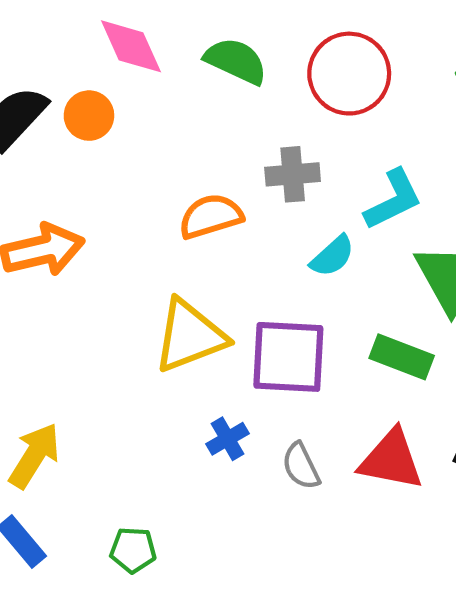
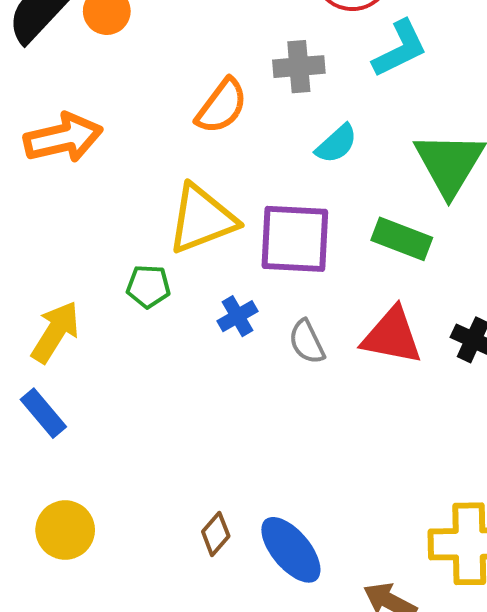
cyan L-shape: (393, 200) -> (400, 49), moved
orange semicircle: (211, 216) -> (222, 106), turned 144
green pentagon: (133, 550) -> (148, 286), moved

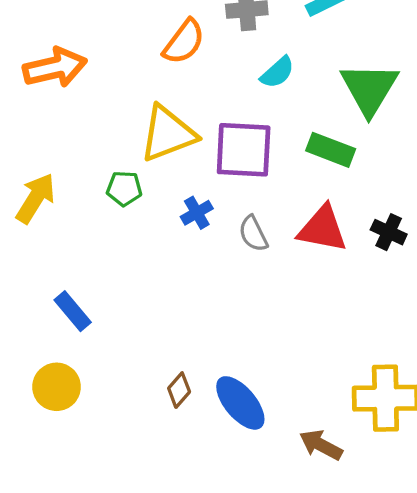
yellow arrow: (55, 332) -> (36, 198), moved
blue rectangle: (43, 413) -> (73, 311), moved

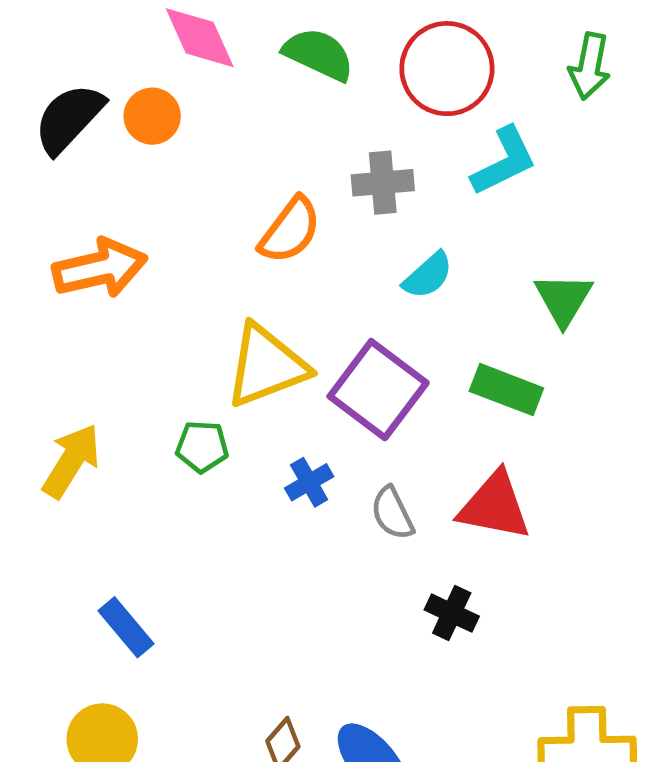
green triangle: (369, 89) -> (563, 299), size x0.7
purple square: (244, 150) -> (378, 390), turned 34
black cross: (389, 232) -> (452, 613), moved

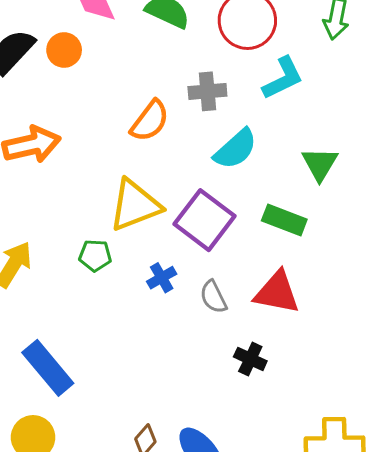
cyan semicircle: (428, 275) -> (236, 149), size x1.4
blue rectangle: (126, 627) -> (48, 368), size x1.5

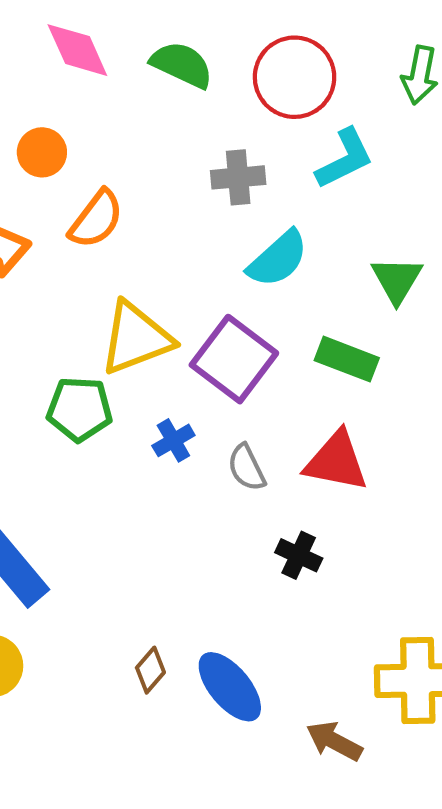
orange circle: (64, 50) -> (42, 152), moved
orange semicircle: (150, 121) -> (96, 219), moved
green pentagon: (95, 255) -> (80, 409), size x1.4

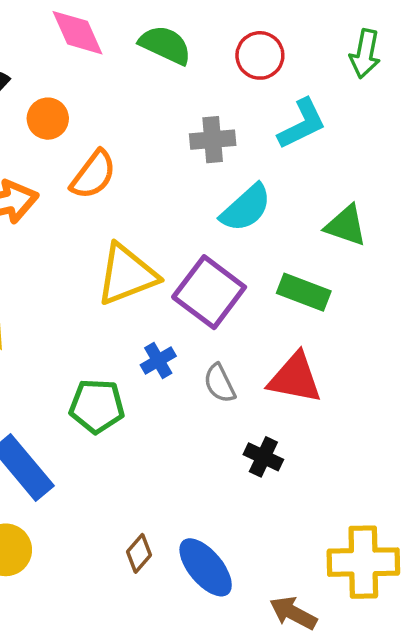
red circle: (295, 77) -> (260, 55), size x0.7
green triangle: (397, 280) -> (346, 225), turned -42
green pentagon: (80, 409) -> (97, 406), moved

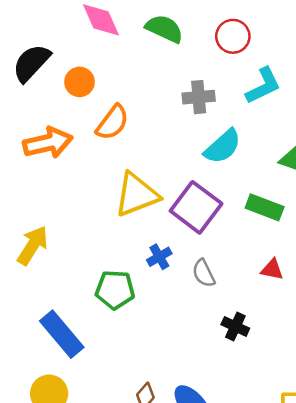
red triangle: (295, 378) -> (272, 269), moved, size x0.6

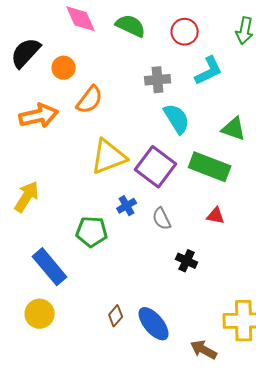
cyan semicircle: (223, 147) -> (177, 119), turned -80
green rectangle: (265, 207) -> (210, 167), size x1.4

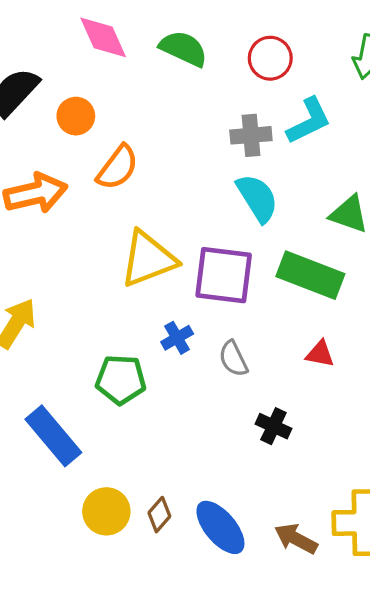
gray cross: (158, 80) -> (251, 135), moved
purple square: (156, 167) -> (224, 275), turned -30
yellow circle: (40, 314) -> (106, 511), moved
brown arrow: (204, 350) -> (296, 539), moved

